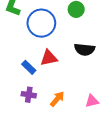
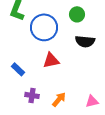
black semicircle: (85, 49) -> (85, 41), moved
blue rectangle: (29, 67) -> (18, 69), moved

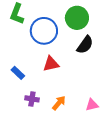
green circle: (77, 14) -> (77, 18), size x1.5
black semicircle: (85, 41) -> (85, 45), turned -60

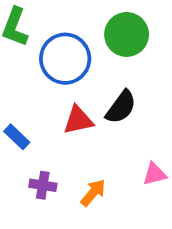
black semicircle: (85, 45) -> (121, 107), moved
pink triangle: (92, 105) -> (155, 174), moved

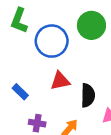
black semicircle: (121, 107) -> (88, 95), moved, turned -35

